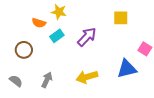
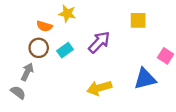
cyan rectangle: (57, 36) -> (65, 50), moved
brown circle: (24, 50) -> (39, 48), moved
gray arrow: (47, 80) -> (27, 72), moved

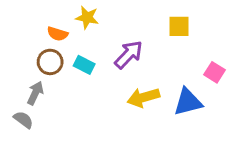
cyan rectangle: (65, 50) -> (84, 65), turned 63
yellow arrow: (99, 88) -> (143, 98), moved

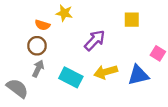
cyan rectangle: (84, 65) -> (71, 77), moved, size x1.5
gray arrow: (35, 93) -> (38, 69), moved
gray semicircle: (23, 120) -> (17, 88), size x1.5

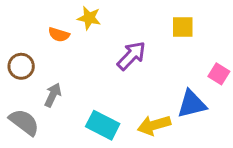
brown circle: (37, 46) -> (21, 66), moved
yellow arrow: (106, 72) -> (154, 125), moved
cyan rectangle: (71, 77) -> (103, 125), moved

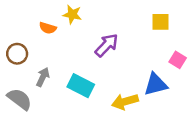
yellow square: (183, 27) -> (161, 22), moved
cyan rectangle: (103, 125) -> (81, 86), moved

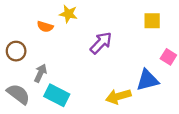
cyan rectangle: (81, 86) -> (57, 95), moved

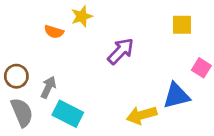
yellow star: (68, 14) -> (82, 16), turned -30
brown circle: (16, 51) -> (16, 76), moved
gray semicircle: (18, 94) -> (22, 112), turned 30

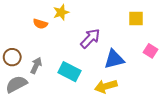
blue triangle: (176, 96) -> (114, 59), moved
gray semicircle: (22, 112) -> (16, 84), turned -95
cyan rectangle: (68, 114) -> (69, 72), moved

